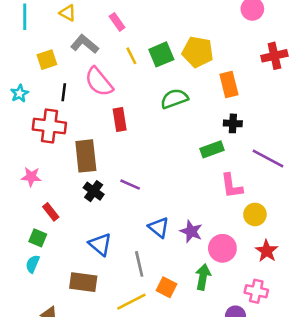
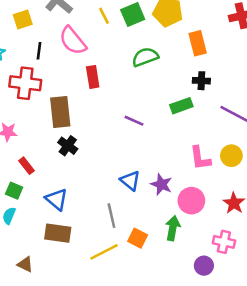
purple line: (130, 185) -> (134, 121), moved
pink L-shape: (232, 186) -> (200, 158), moved
yellow circle: (255, 214) -> (231, 156), moved
blue triangle: (100, 244) -> (56, 199), moved

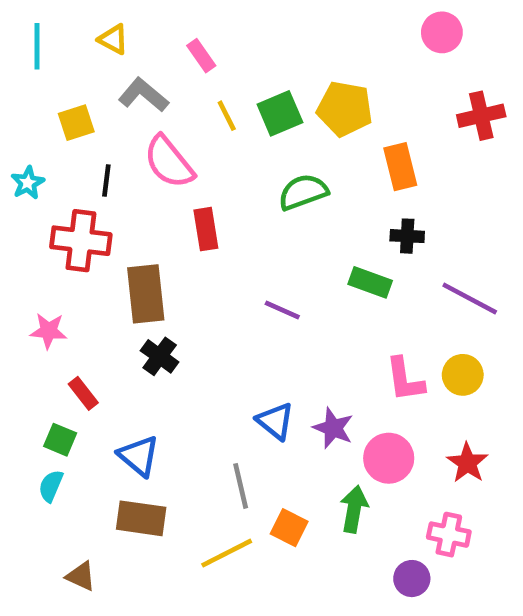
green rectangle: (181, 106) -> (370, 282), turned 40

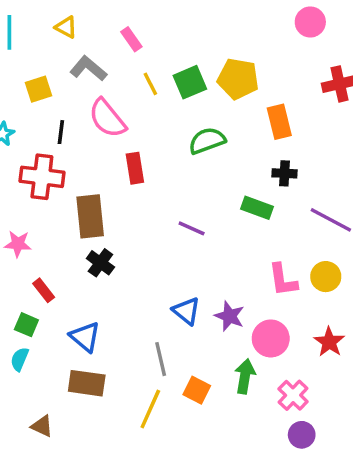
pink cross: (449, 535) -> (293, 395), moved, turned 32
yellow line: (227, 553) -> (150, 409), turned -39
purple circle: (412, 579) -> (302, 435), moved

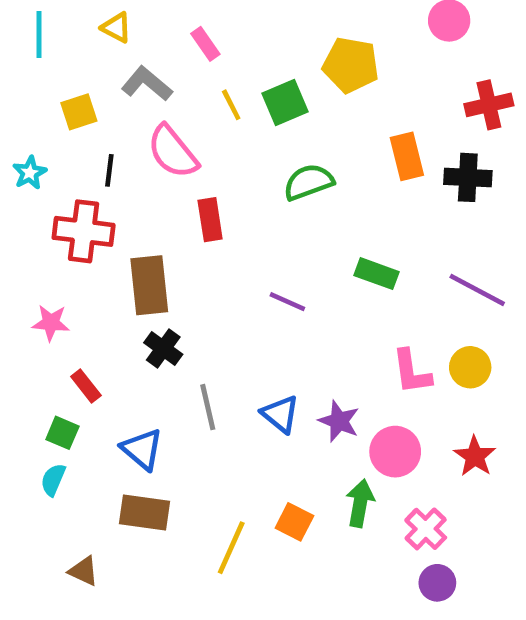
yellow pentagon: (238, 79) -> (351, 65), moved
black cross: (284, 173) -> (468, 177), moved, size x1.4
gray line: (161, 359) -> (208, 407), moved

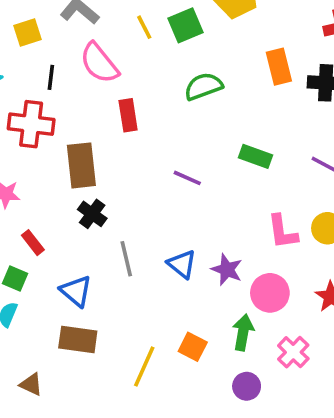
purple circle: (437, 583) -> (247, 386), moved

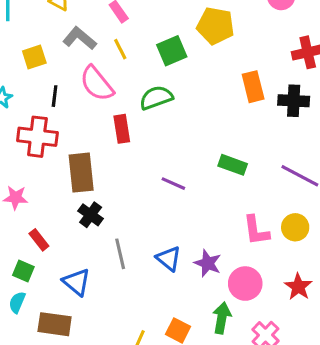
yellow line: (144, 27) -> (120, 49), moved
green semicircle: (203, 86) -> (156, 98), moved
brown rectangle: (78, 340) -> (55, 324), moved

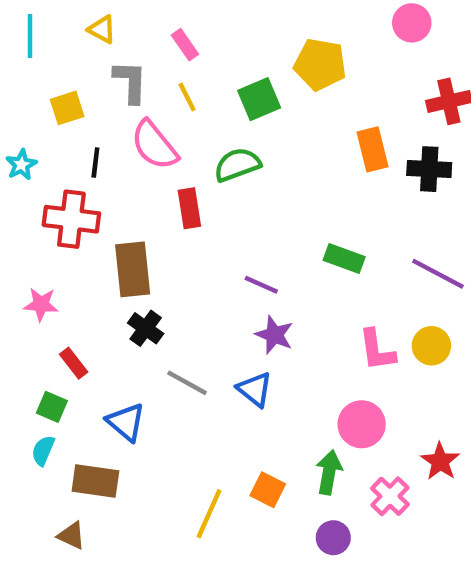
gray L-shape: (80, 38) -> (130, 82), turned 52
gray line: (120, 254) -> (187, 383), turned -48
purple star: (208, 263) -> (274, 335), moved
red star: (298, 287) -> (440, 461), moved

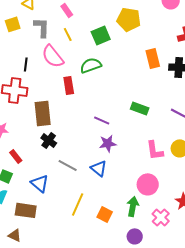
yellow square: (67, 108) -> (13, 24), moved
purple star: (274, 335) -> (108, 143), turned -30
yellow line: (209, 514) -> (78, 204), moved

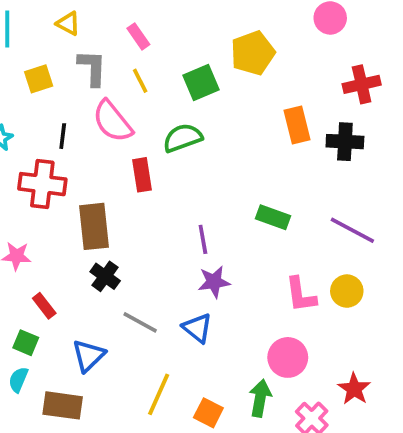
yellow pentagon: (129, 19) -> (253, 53), turned -30
yellow square: (13, 24) -> (39, 79), moved
purple line: (102, 120) -> (203, 239), turned 56
blue triangle: (40, 183) -> (88, 356), turned 36

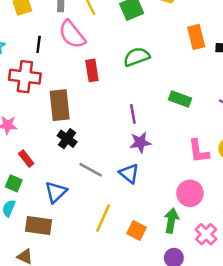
green semicircle: (183, 138) -> (137, 57), moved

